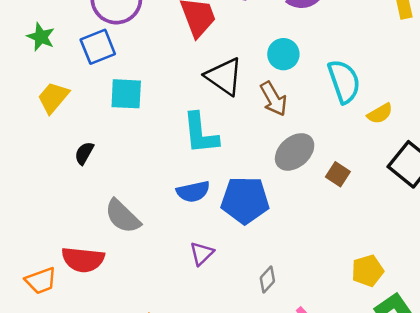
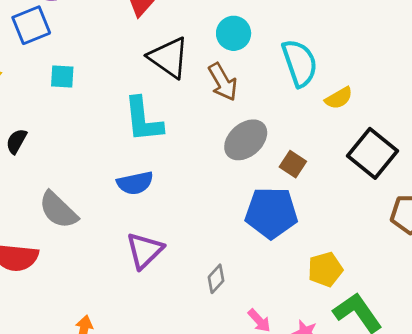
cyan square: (126, 94) -> (62, 76), size x0.7
blue pentagon: (245, 200) -> (271, 213), moved
purple triangle: (202, 253) -> (145, 250), size x1.4

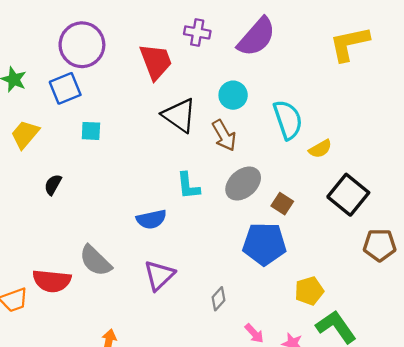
cyan L-shape: (143, 120) -> (188, 186), moved, size x0.7
gray semicircle: (58, 210) -> (95, 261), moved

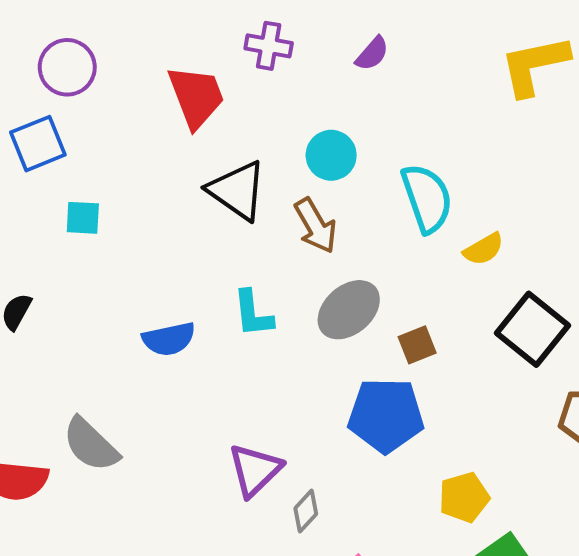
purple semicircle: (257, 37) -> (372, 54), size x0.5
purple circle: (82, 45) -> (67, 67), size x0.7
brown square: (282, 204) -> (417, 345), turned 35
blue semicircle: (151, 219) -> (169, 339), moved
purple triangle: (159, 275) -> (255, 470), moved

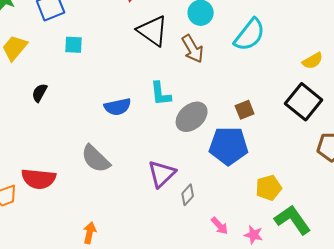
cyan semicircle: (427, 198) -> (250, 35), turned 57
yellow semicircle: (484, 249) -> (313, 61), moved
gray ellipse: (349, 310) -> (192, 117), moved
gray semicircle: (91, 445) -> (96, 159), moved

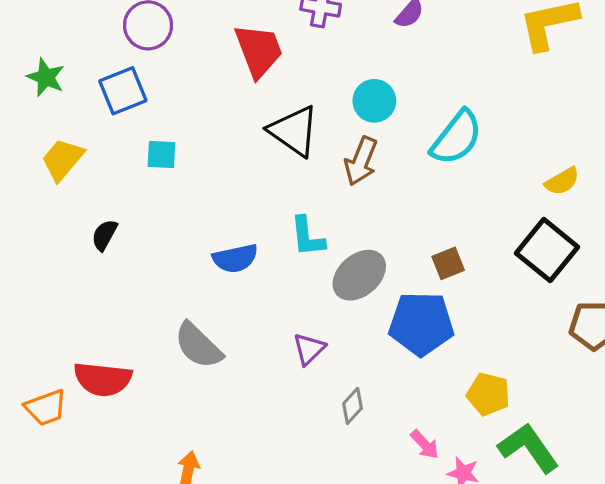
brown arrow: (193, 49) -> (361, 161), turned 52
purple triangle: (162, 174) -> (309, 349), moved, size x0.7
yellow pentagon: (269, 188) -> (488, 394), turned 30
pink arrow: (220, 226) -> (425, 444), moved

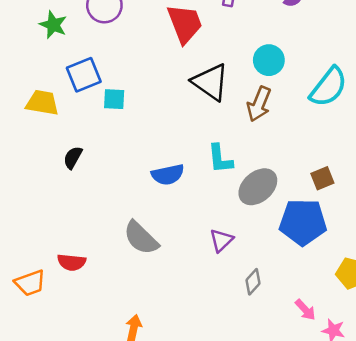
green star: (46, 77) -> (53, 25), moved
blue square: (123, 91) -> (84, 75), moved
yellow trapezoid: (63, 159) -> (42, 103), turned 60
red semicircle: (103, 379) -> (72, 262), size x0.7

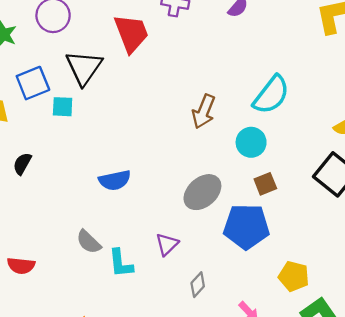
cyan circle: (269, 60) -> (251, 142), moved
black triangle: (210, 82) -> (84, 68), moved, turned 30
cyan L-shape: (220, 159) -> (121, 263), moved
gray semicircle: (141, 238) -> (89, 242), size x0.7

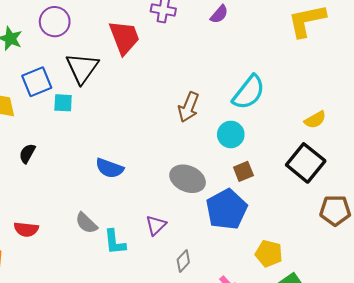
blue semicircle: (115, 180) -> (110, 168), turned 32
gray ellipse: (202, 192) -> (188, 179), turned 64
blue pentagon: (246, 226) -> (227, 209), turned -30
red semicircle: (21, 266) -> (26, 229), moved

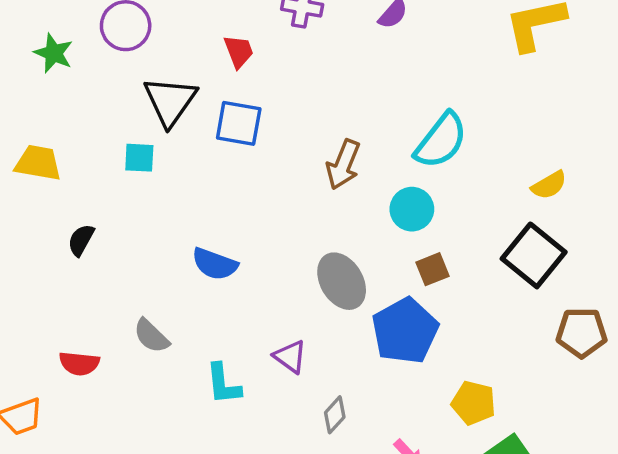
red trapezoid: (124, 37) -> (239, 51), size x0.6
blue square: (37, 82) -> (239, 123), moved, turned 32
gray ellipse: (188, 179) -> (342, 281), turned 36
gray semicircle: (86, 223) -> (151, 336), moved
purple triangle: (156, 225) -> (290, 357), turned -40

